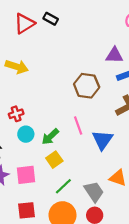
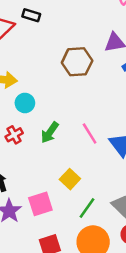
brown hexagon: (87, 86) -> (77, 62), moved
cyan circle: (26, 134) -> (25, 103), moved
green arrow: (50, 137) -> (50, 132), moved

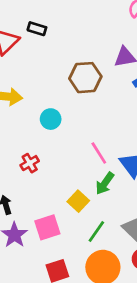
cyan circle: (25, 103) -> (51, 119), moved
green arrow: (50, 132) -> (105, 183), moved
red cross: (14, 135) -> (30, 163), moved

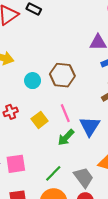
brown hexagon: (85, 78) -> (62, 75), moved
yellow square: (78, 201) -> (40, 120), moved

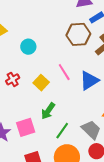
brown hexagon: (62, 75) -> (78, 34), moved
blue triangle: (90, 126) -> (89, 81), turned 35
green arrow: (66, 137) -> (48, 111), moved

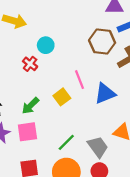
red cross: (13, 79) -> (30, 64), moved, turned -32
yellow square: (41, 83) -> (62, 97), moved
green arrow: (48, 111) -> (30, 106), moved

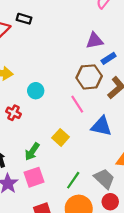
red cross: (30, 64) -> (13, 113), moved
pink line: (80, 80) -> (77, 104), moved
blue triangle: (105, 93) -> (101, 126), turned 45

